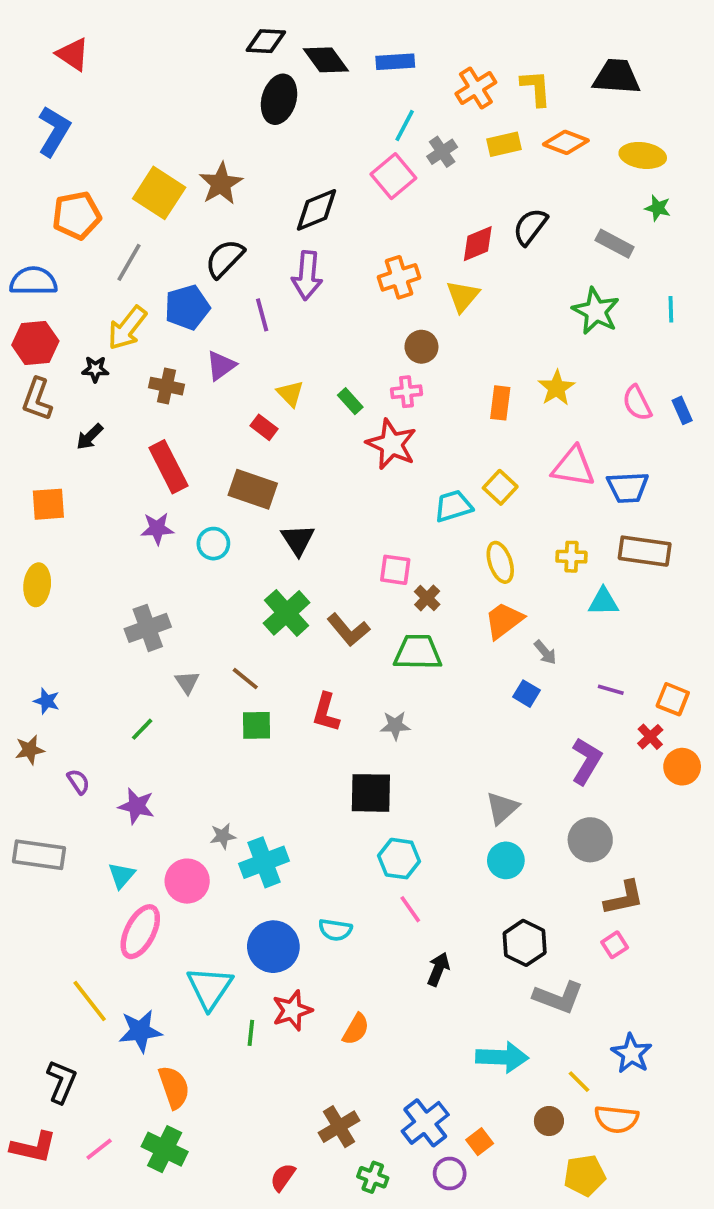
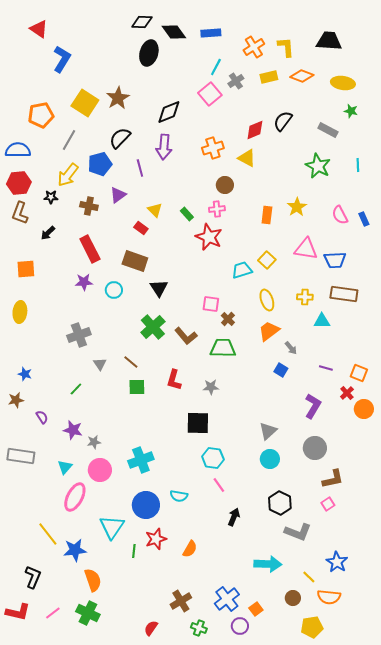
blue L-shape: (54, 131) -> (62, 59), moved
yellow triangle: (463, 296) -> (247, 158), turned -42
gray star: (223, 836) -> (94, 442), moved

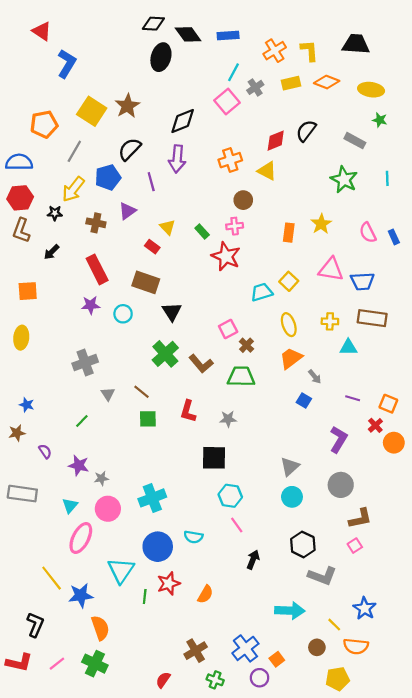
pink square: (211, 304) -> (228, 329), turned -36

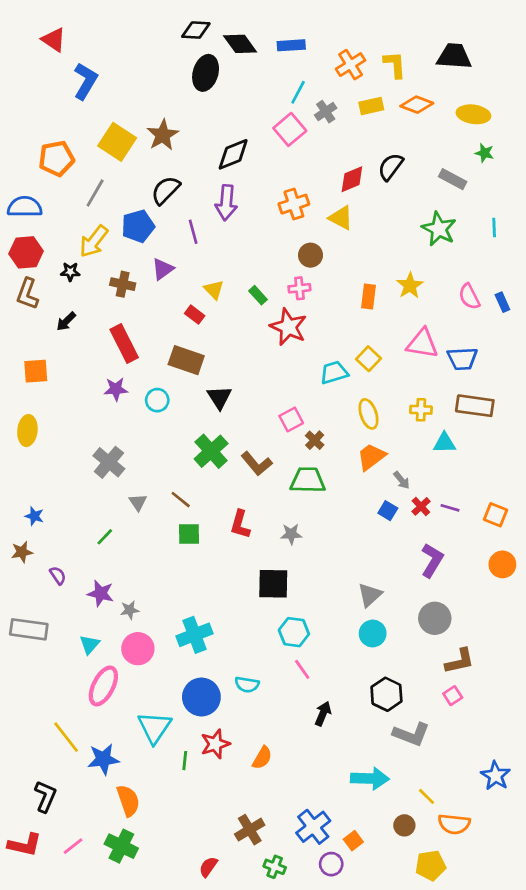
gray cross: (85, 363) -> (109, 462), turned -30
red cross: (375, 425) -> (421, 506), moved
blue star: (365, 608) -> (496, 776), moved

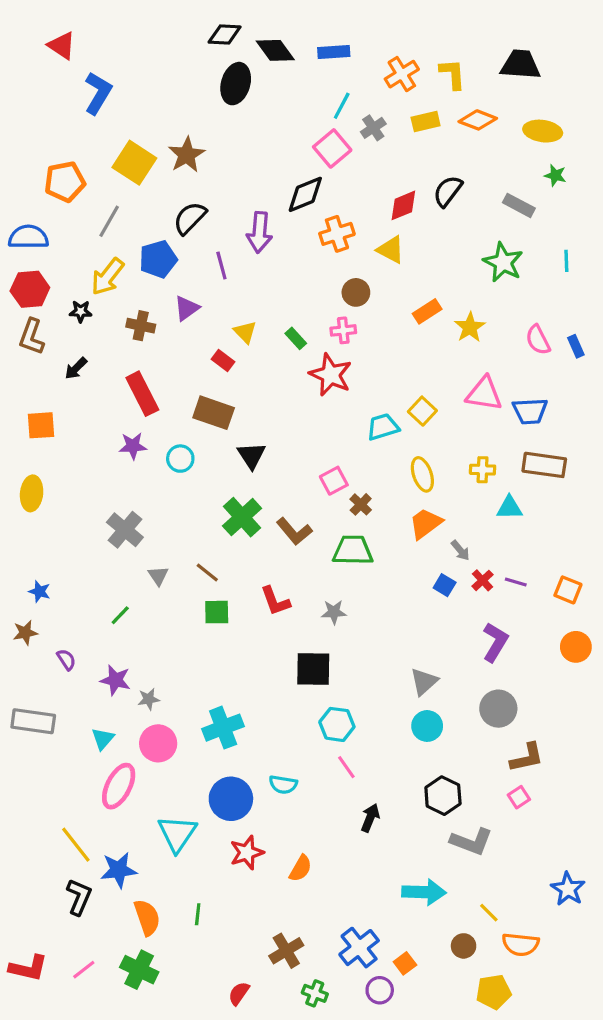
black diamond: (233, 154) -> (305, 194), moved
orange rectangle: (368, 297) -> (427, 311), moved, turned 50
red L-shape: (240, 524) -> (275, 601), turned -36
green line: (185, 761) -> (198, 914), moved
black L-shape: (45, 796) -> (79, 897), moved

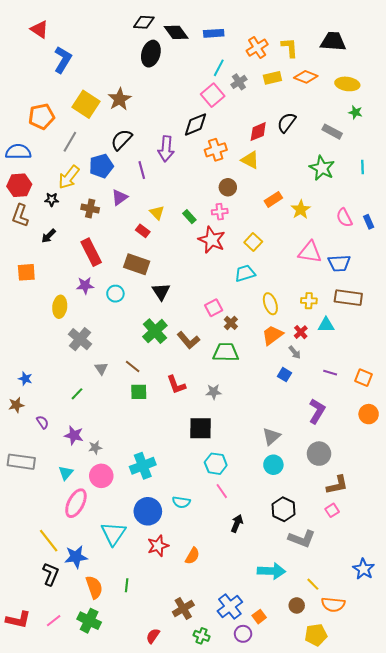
yellow square: (422, 411) -> (253, 242), moved
yellow ellipse: (32, 493) -> (60, 307), moved
red cross: (483, 580) -> (301, 332), moved

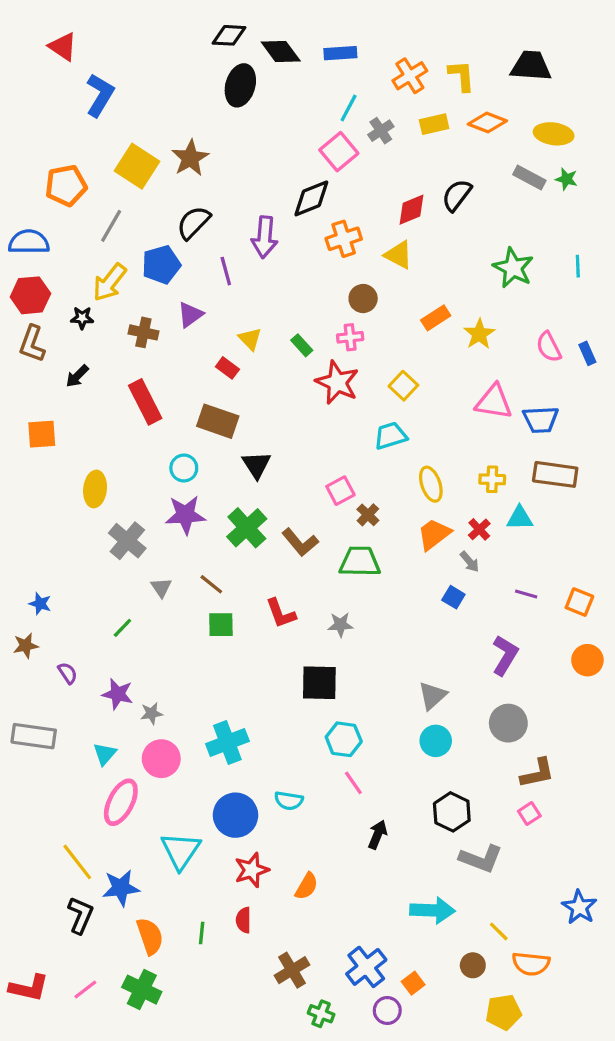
gray rectangle: (332, 132) -> (529, 177), moved
purple star: (85, 285) -> (185, 515), moved, size x1.4
red semicircle: (153, 636) -> (244, 920), moved, turned -35

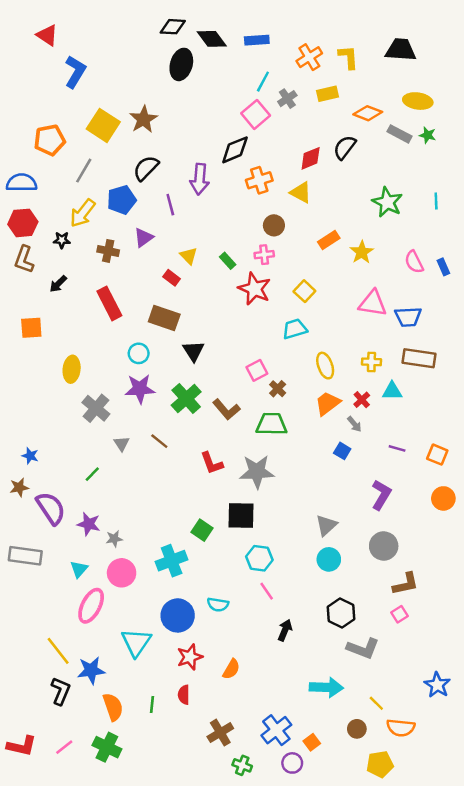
orange diamond: (487, 123) -> (368, 113), moved
green square: (221, 625) -> (202, 530), moved, turned 35
gray star: (340, 625) -> (257, 472), size x1.8
purple semicircle: (68, 673) -> (51, 508), size x2.0

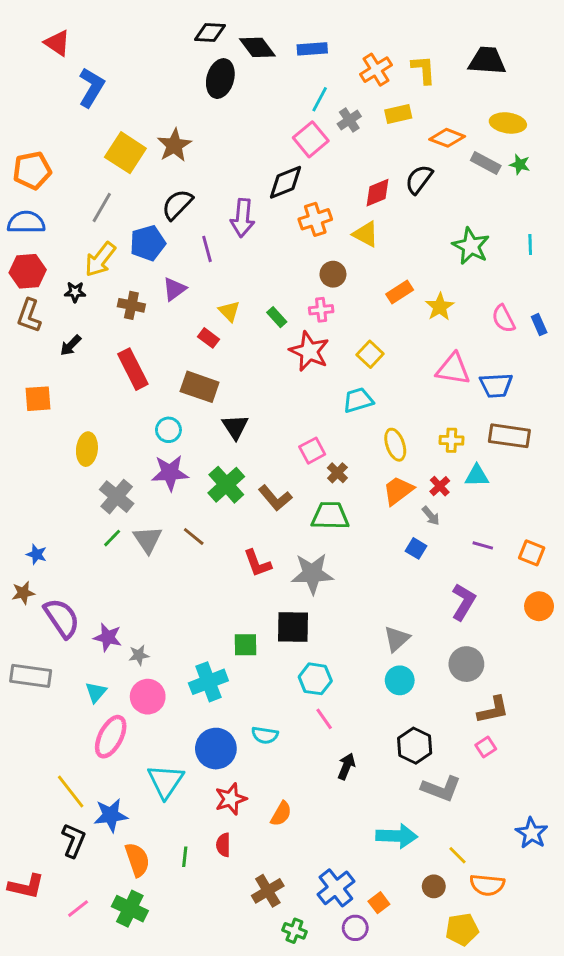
orange pentagon: (50, 140) -> (32, 170), moved
gray triangle: (122, 444) -> (148, 540), size x1.5
green line: (92, 474) -> (112, 538), moved
green square: (202, 530) -> (246, 645), turned -35
red L-shape: (22, 746) -> (26, 886), moved

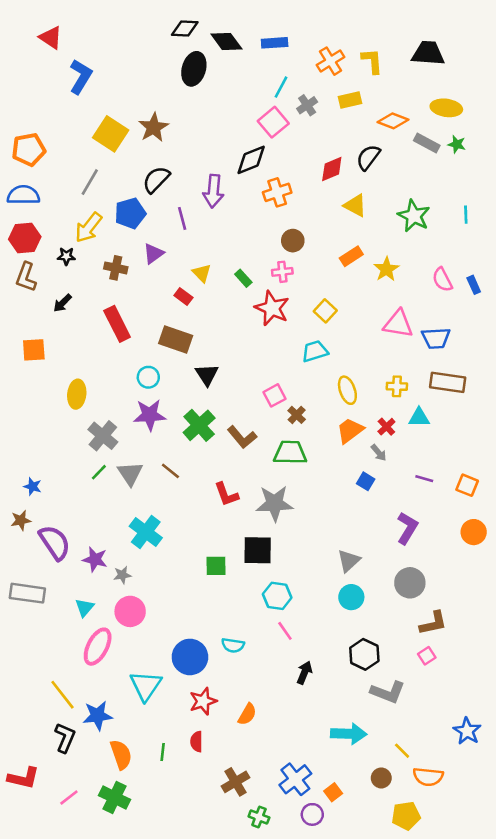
yellow triangle: (366, 234) -> (355, 205), moved
cyan cross: (208, 682) -> (146, 532), moved, turned -32

